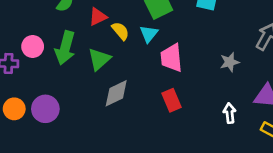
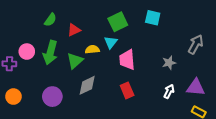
yellow semicircle: (120, 31) -> (92, 49), moved, turned -56
purple circle: (45, 109) -> (52, 97), moved
white arrow: (230, 113) -> (169, 91), moved, turned 32

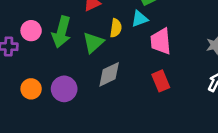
cyan triangle: (111, 42) -> (140, 19), turned 32
yellow semicircle: (92, 49) -> (116, 28), turned 104
orange circle: (13, 97) -> (31, 89), moved

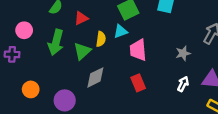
pink circle: (31, 31) -> (24, 30), moved
purple circle: (64, 89) -> (65, 100), moved

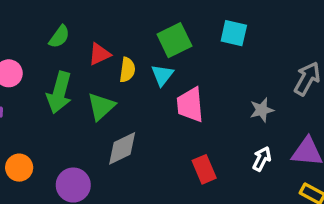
cyan triangle: (121, 31) -> (162, 75), turned -32
yellow semicircle: (101, 39) -> (127, 70), moved
red rectangle: (138, 83) -> (204, 169), moved

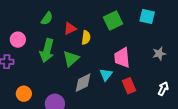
cyan triangle: (162, 75) -> (106, 75), moved
gray star: (262, 110) -> (159, 54), moved
red rectangle: (204, 169) -> (129, 86), moved

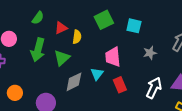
cyan square: (147, 17) -> (134, 26), moved
white arrow: (163, 89) -> (154, 88), size x1.5

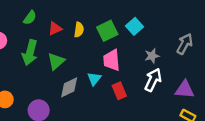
green square: (104, 20) -> (107, 31), moved
cyan square: (134, 26) -> (135, 26), turned 35
yellow semicircle: (77, 37) -> (79, 30), moved
white arrow: (154, 88) -> (153, 80), moved

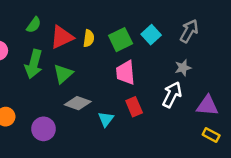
red triangle: (55, 29) -> (62, 37), size x1.5
gray arrow: (185, 44) -> (189, 31), moved
gray star: (152, 56) -> (183, 68), moved
cyan triangle: (94, 79) -> (106, 119), moved
gray diamond: (69, 87) -> (78, 103), turned 45

